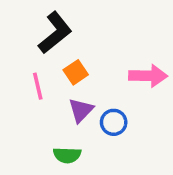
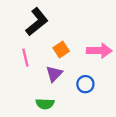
orange square: (76, 72) -> (61, 49), moved
blue circle: (114, 122) -> (85, 84), moved

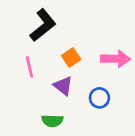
purple triangle: (54, 74) -> (63, 86), turned -36

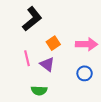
pink line: (29, 67) -> (27, 58), moved
blue circle: (99, 98) -> (85, 73), moved

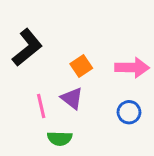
black L-shape: (32, 19) -> (27, 47), moved
pink line: (27, 58) -> (41, 106), moved

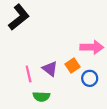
black L-shape: (27, 47) -> (19, 17), moved
orange square: (81, 66) -> (73, 65), moved

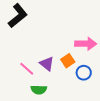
pink line: (29, 74) -> (27, 69), turned -35

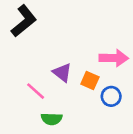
orange square: (68, 61) -> (90, 80), turned -32
purple triangle: (47, 64) -> (62, 73), moved

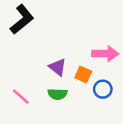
pink line: (36, 91) -> (21, 97), moved
green semicircle: (52, 119) -> (57, 94), moved

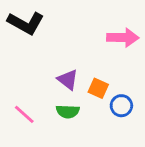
black L-shape: (22, 19) -> (26, 23), turned 68
pink arrow: (105, 54) -> (123, 38), moved

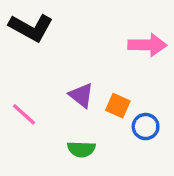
green semicircle: (68, 111) -> (81, 149), moved
pink line: (24, 114) -> (24, 114), moved

